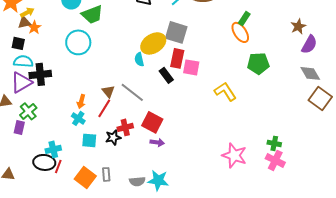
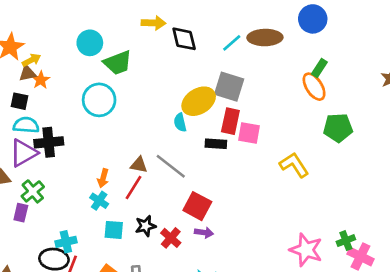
black rectangle: (166, 75) -> (216, 144), turned -49
brown triangle: (108, 91) -> (139, 165), turned -40
red cross: (125, 127) -> (171, 238), moved, turned -35
green cross: (274, 143) -> (346, 241), moved, turned -32

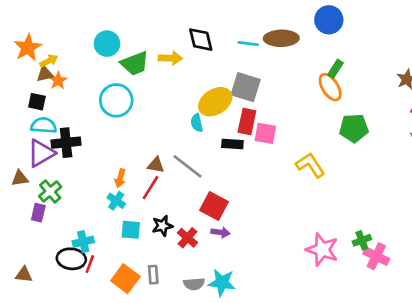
yellow arrow: (153, 23) -> (170, 58), moved
cyan line: (232, 43) -> (248, 44), turned 48

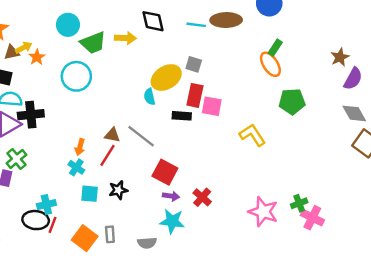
yellow arrow: (49, 61) -> (24, 48), moved
orange star: (58, 81) -> (37, 57), moved
gray square: (246, 87) -> (194, 64), size x0.6
red cross: (188, 238) -> (202, 197), moved
cyan star: (222, 283) -> (172, 221), moved

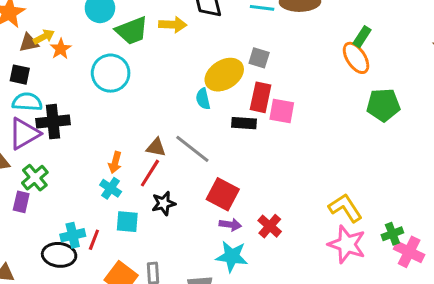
yellow L-shape: (252, 135) -> (345, 208), moved
black star: (118, 190) -> (164, 203), moved
red line: (52, 225) -> (94, 240), moved

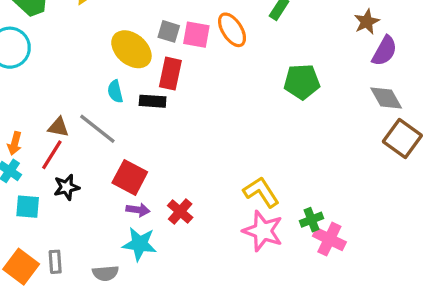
orange ellipse: (356, 58) -> (232, 30), moved
yellow ellipse: (224, 75) -> (131, 49), turned 72
cyan semicircle: (203, 99) -> (115, 91), moved
pink square: (282, 111) -> (196, 35), moved

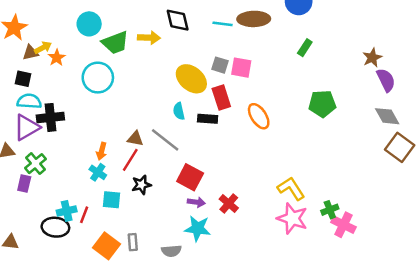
orange ellipse: (232, 30) -> (259, 116), moved
purple semicircle: (385, 51) -> (386, 80), turned -55
red rectangle: (170, 74) -> (221, 97), turned -30

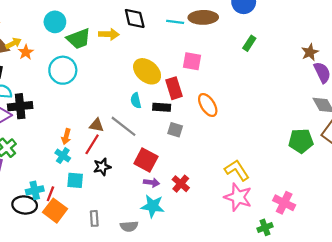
gray square: (220, 65) -> (175, 130), moved
green pentagon: (322, 104) -> (301, 141), moved
green cross: (330, 210) -> (265, 227), moved
orange square: (107, 246) -> (55, 211), moved

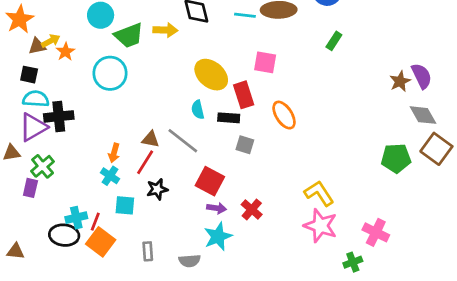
brown star: (310, 52) -> (400, 81), moved
cyan star: (153, 206) -> (218, 236), turned -30

